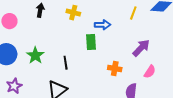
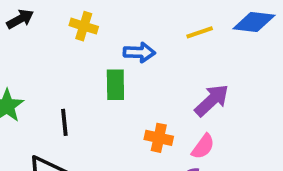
black arrow: (40, 10) -> (20, 19), turned 48
yellow line: (133, 13) -> (200, 32), turned 48
pink semicircle: (150, 72) -> (203, 147), moved

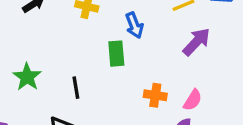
blue arrow: (139, 52) -> (134, 25), turned 70
purple arrow: (212, 100) -> (196, 42), moved

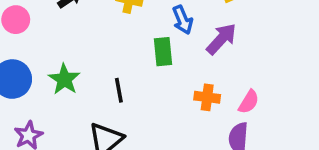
purple arrow: (196, 42) -> (221, 39), moved

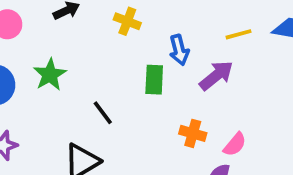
green star: (64, 79) -> (50, 75), moved
black line: (119, 90) -> (103, 113), turned -35

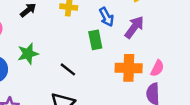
green star: (50, 75) -> (28, 54), turned 30
orange cross: (193, 133) -> (129, 68), size x1.5

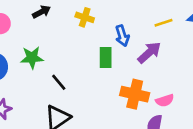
pink semicircle: (157, 68) -> (165, 100), turned 35
black line: (68, 69) -> (59, 82), moved

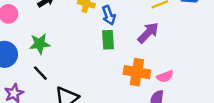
blue arrow: (122, 36) -> (109, 15), moved
black line: (59, 82) -> (40, 73), moved

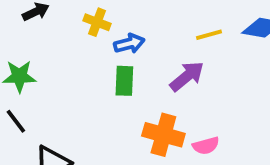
blue arrow: (109, 15) -> (129, 44), turned -90

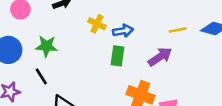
yellow cross: (97, 22) -> (97, 24), moved

